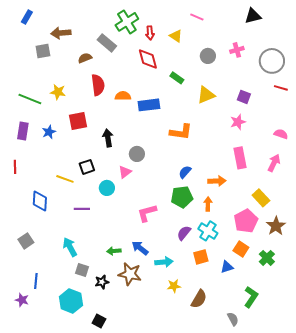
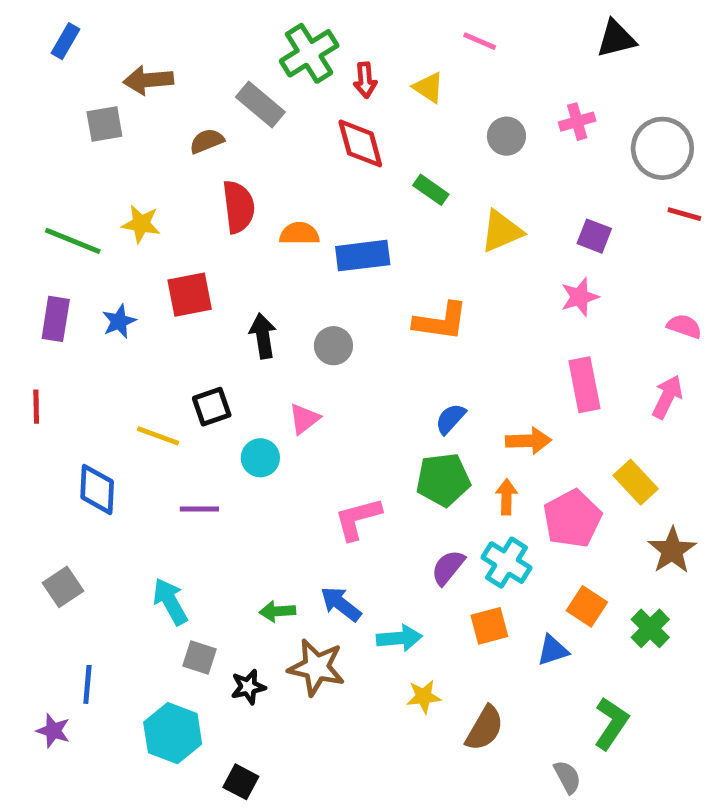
gray circle: (137, 154) -> (333, 346), moved
pink pentagon: (246, 221) -> (572, 519), moved

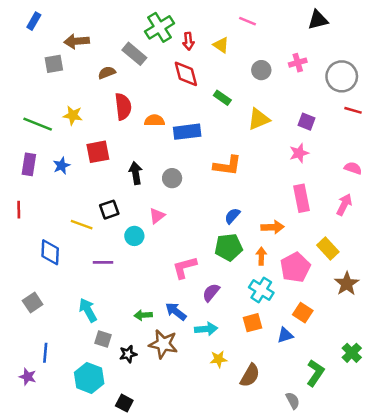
purple semicircle: (448, 567) -> (211, 293), moved
green cross: (650, 628) -> (352, 353), moved

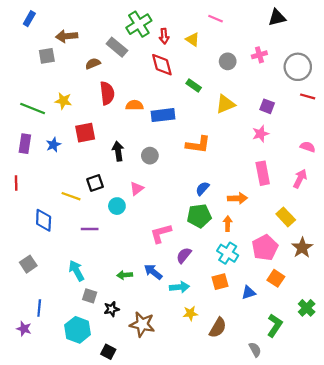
pink pentagon: (295, 267) -> (265, 248), moved
orange square: (303, 313) -> (276, 278), moved
brown star: (163, 344) -> (142, 324), moved

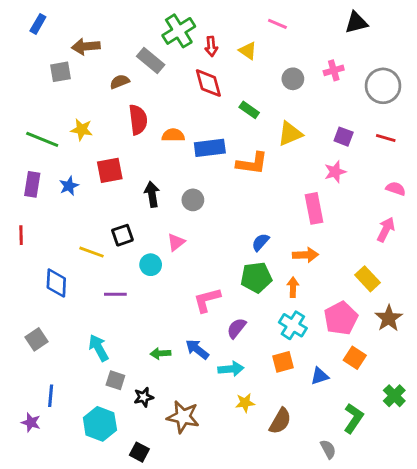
red line: (308, 96) -> (386, 138), moved
orange L-shape: (198, 145) -> (252, 163), moved
pink rectangle: (263, 173) -> (314, 208), moved

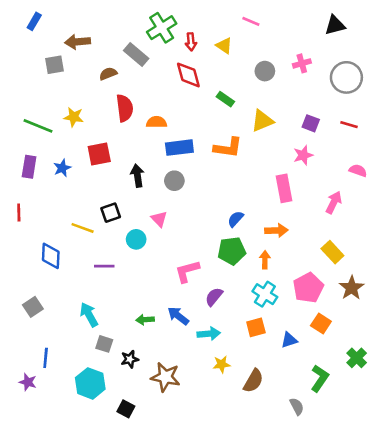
black triangle: (356, 22) -> (335, 25), moved
blue rectangle: (210, 148) -> (179, 148), moved
pink arrow: (386, 230) -> (334, 202), moved
pink triangle: (176, 242) -> (159, 219), turned -36

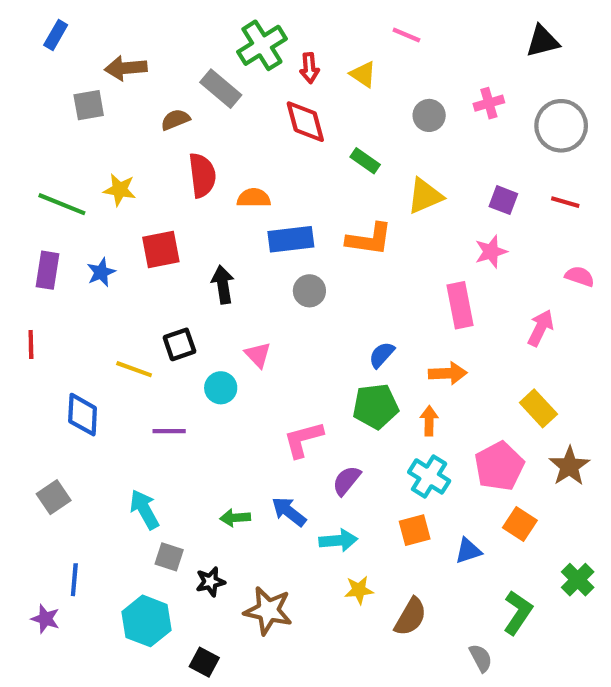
gray circle: (174, 181) -> (309, 291), moved

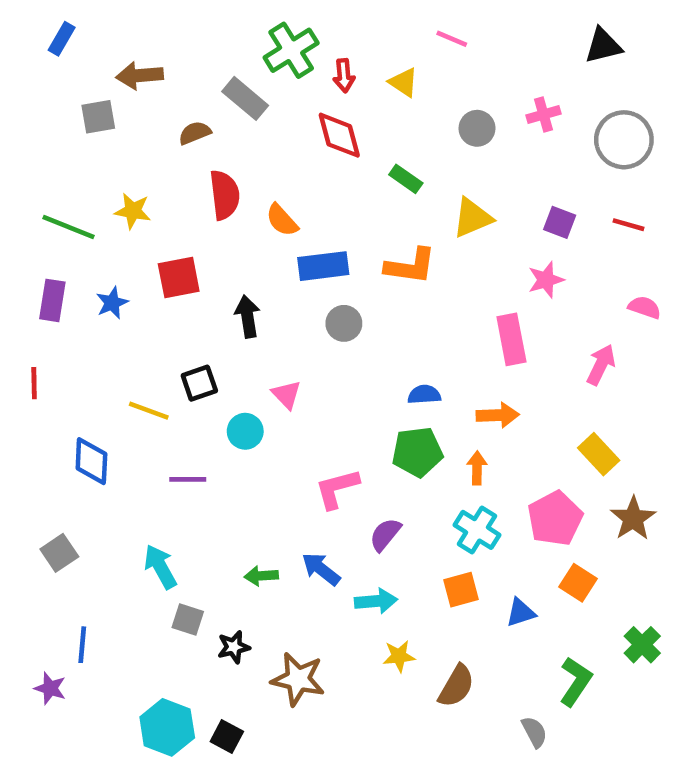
orange semicircle: (254, 198) -> (282, 220), turned -132
blue semicircle: (382, 355) -> (424, 395), turned 44
cyan hexagon: (146, 621) -> (167, 727), moved

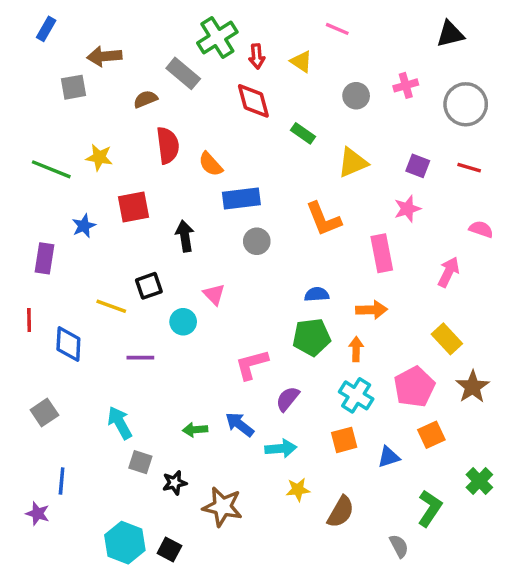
orange L-shape: (410, 266) -> (324, 219), moved, turned 60
purple rectangle: (52, 300) -> (44, 258), moved
red line: (34, 383) -> (29, 320), moved
orange square: (578, 583) -> (431, 435), turned 32

